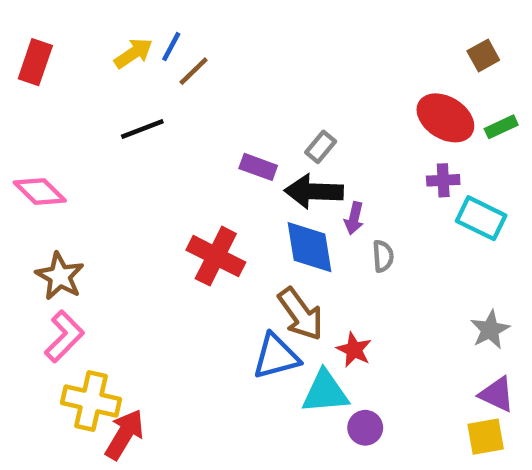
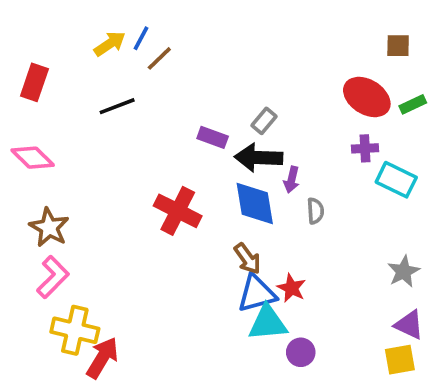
brown square: (483, 55) -> (398, 46), turned 30
red rectangle: (35, 62) -> (34, 82), moved
brown arrow: (301, 314) -> (247, 259), size x0.7
blue triangle: (276, 356) -> (257, 294), moved

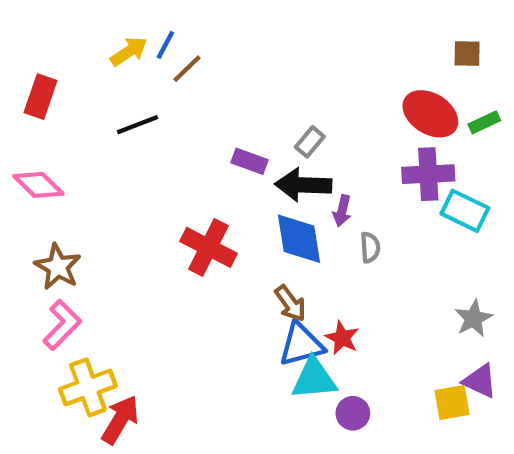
purple cross: (365, 148) -> (428, 174), size x1.6
yellow cross: (75, 330) -> (88, 387), turned -33
yellow square: (400, 360) -> (452, 402), moved

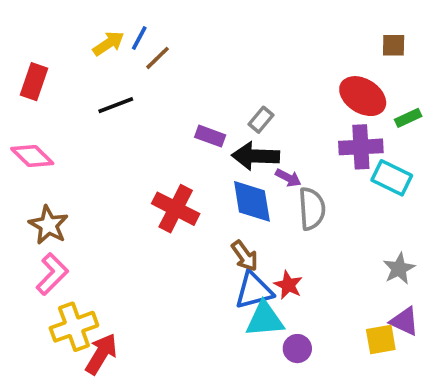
green rectangle: (484, 122) -> (408, 118), moved
purple arrow: (342, 211) -> (288, 178), turned -75
gray semicircle: (370, 247) -> (312, 209), size x1.6

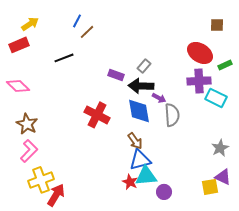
yellow arrow: (108, 43) -> (30, 24), moved
red rectangle: (34, 82) -> (19, 45), turned 48
red star: (288, 285) -> (130, 182), moved

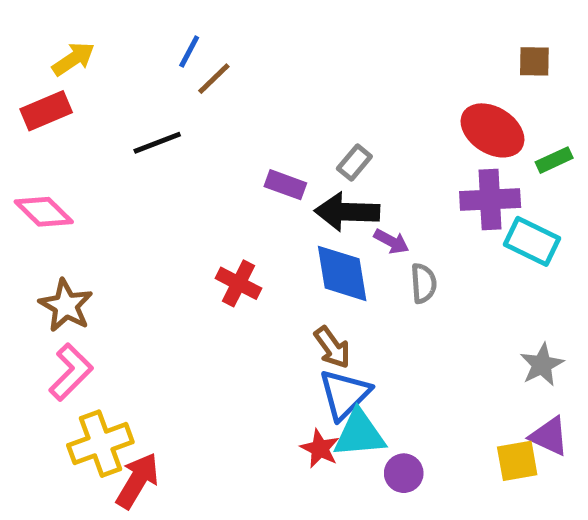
red cross: (97, 115) -> (239, 283), size x0.7
gray semicircle: (172, 115) -> (423, 283), size x0.7
blue triangle: (140, 160) -> (345, 394), turned -30

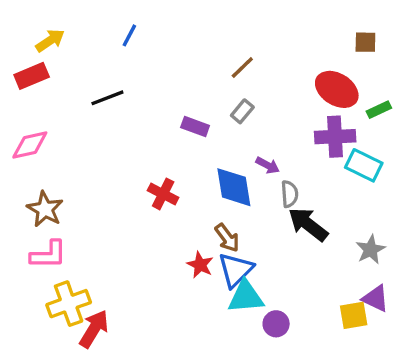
brown line: (214, 79) -> (242, 67), moved
pink diamond: (44, 212) -> (30, 145), turned -57
black arrow: (347, 212) -> (308, 224), moved, turned 36
pink L-shape: (71, 372) -> (48, 255), turned 45
red star: (320, 449) -> (200, 265), moved

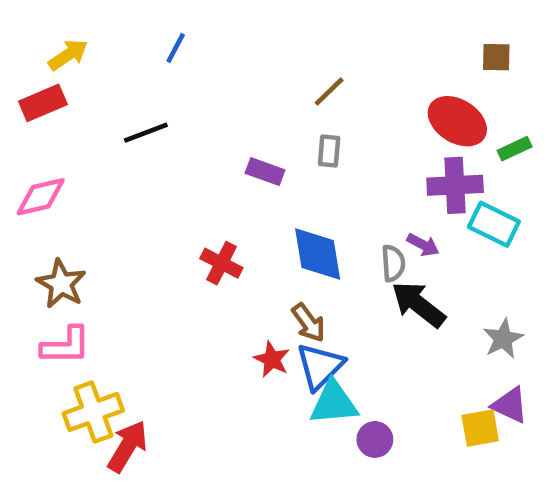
gray rectangle: (242, 111) -> (329, 151), turned -35
purple arrow: (268, 165) -> (423, 245), moved

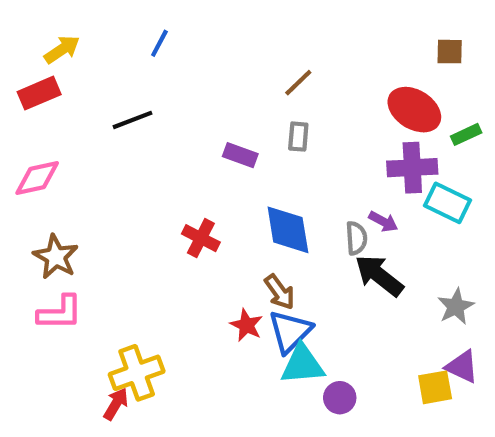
yellow cross: (93, 412) -> (137, 373), moved
red arrow: (128, 446) -> (116, 404), size x0.7

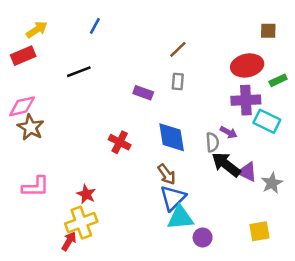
red ellipse: (414, 110) -> (247, 65), turned -44
brown star: (56, 257) -> (31, 127), moved
red star: (246, 325) -> (86, 194), moved
purple triangle: (462, 367) -> (247, 172), moved

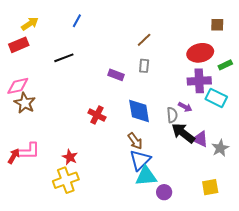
red arrow: (69, 241) -> (14, 156), moved

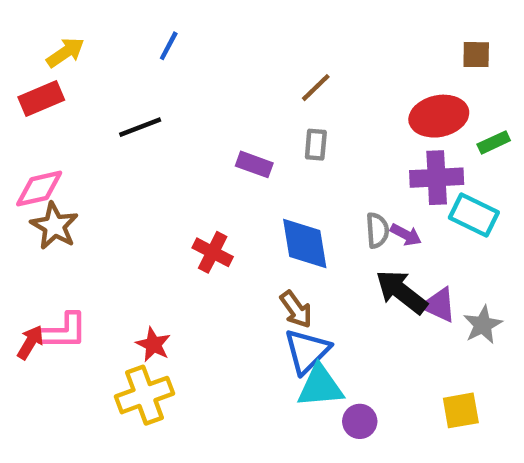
gray semicircle: (172, 115) -> (377, 230), moved

